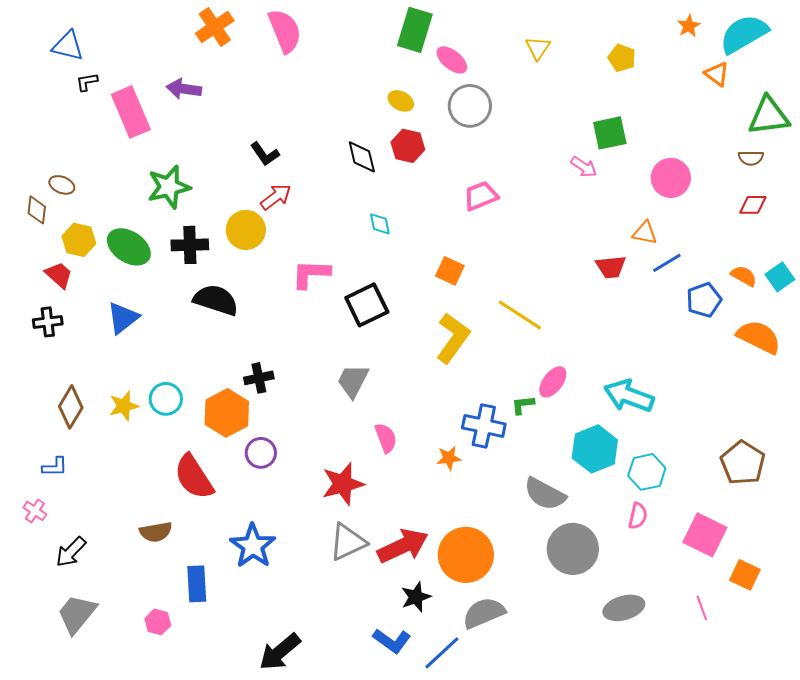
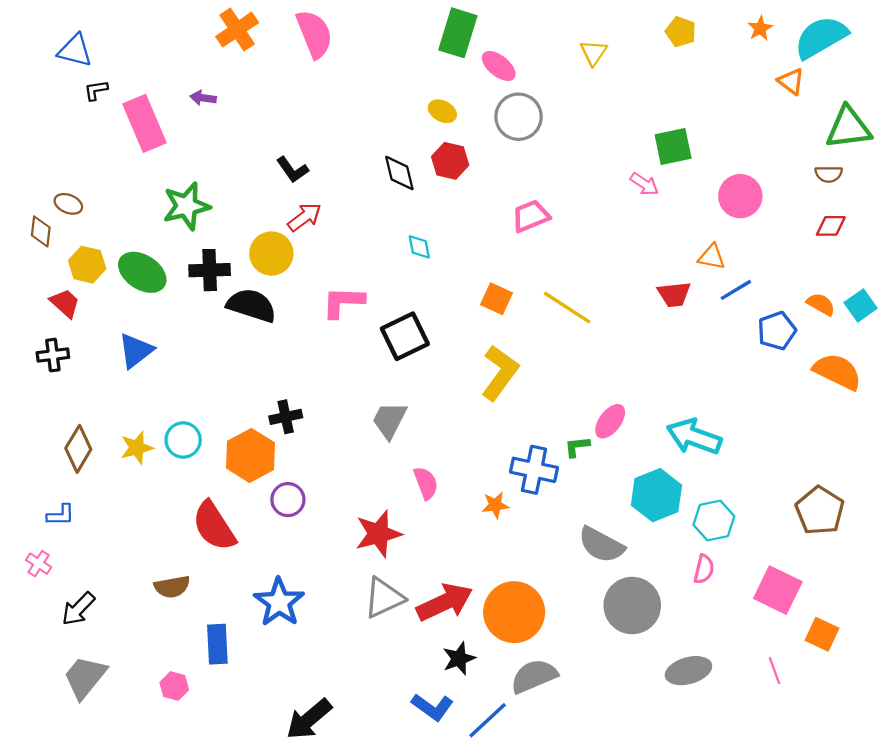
yellow pentagon: (622, 58) -> (681, 32), moved
purple arrow: (184, 89) -> (203, 98), size x0.7
black semicircle: (216, 300) -> (252, 305), moved
yellow line: (520, 315) -> (567, 308), moved

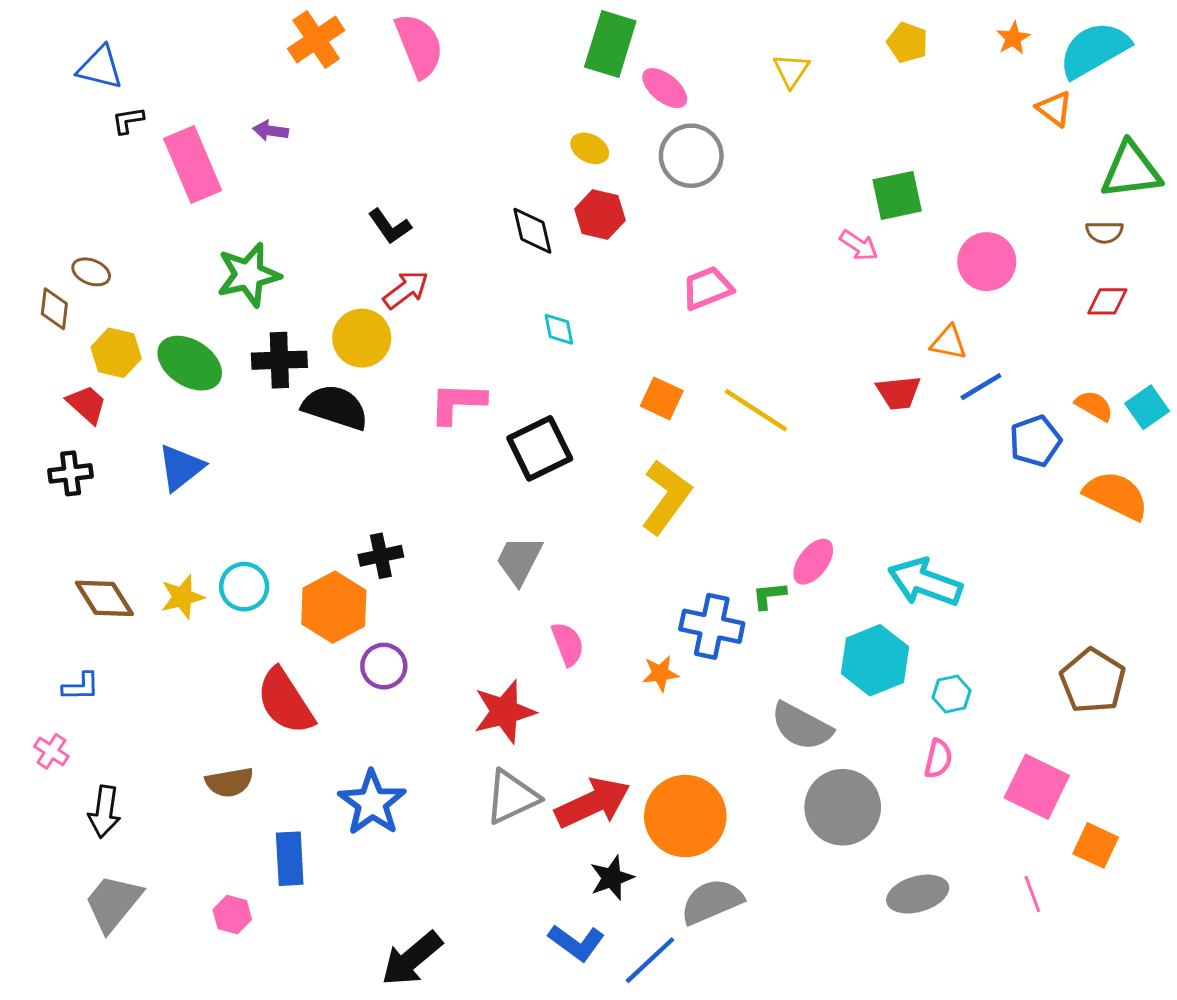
brown diamond: (78, 449) -> (104, 598), turned -63
cyan hexagon: (714, 521) -> (951, 694), size x0.7
black arrow: (78, 609) -> (104, 812), turned -36

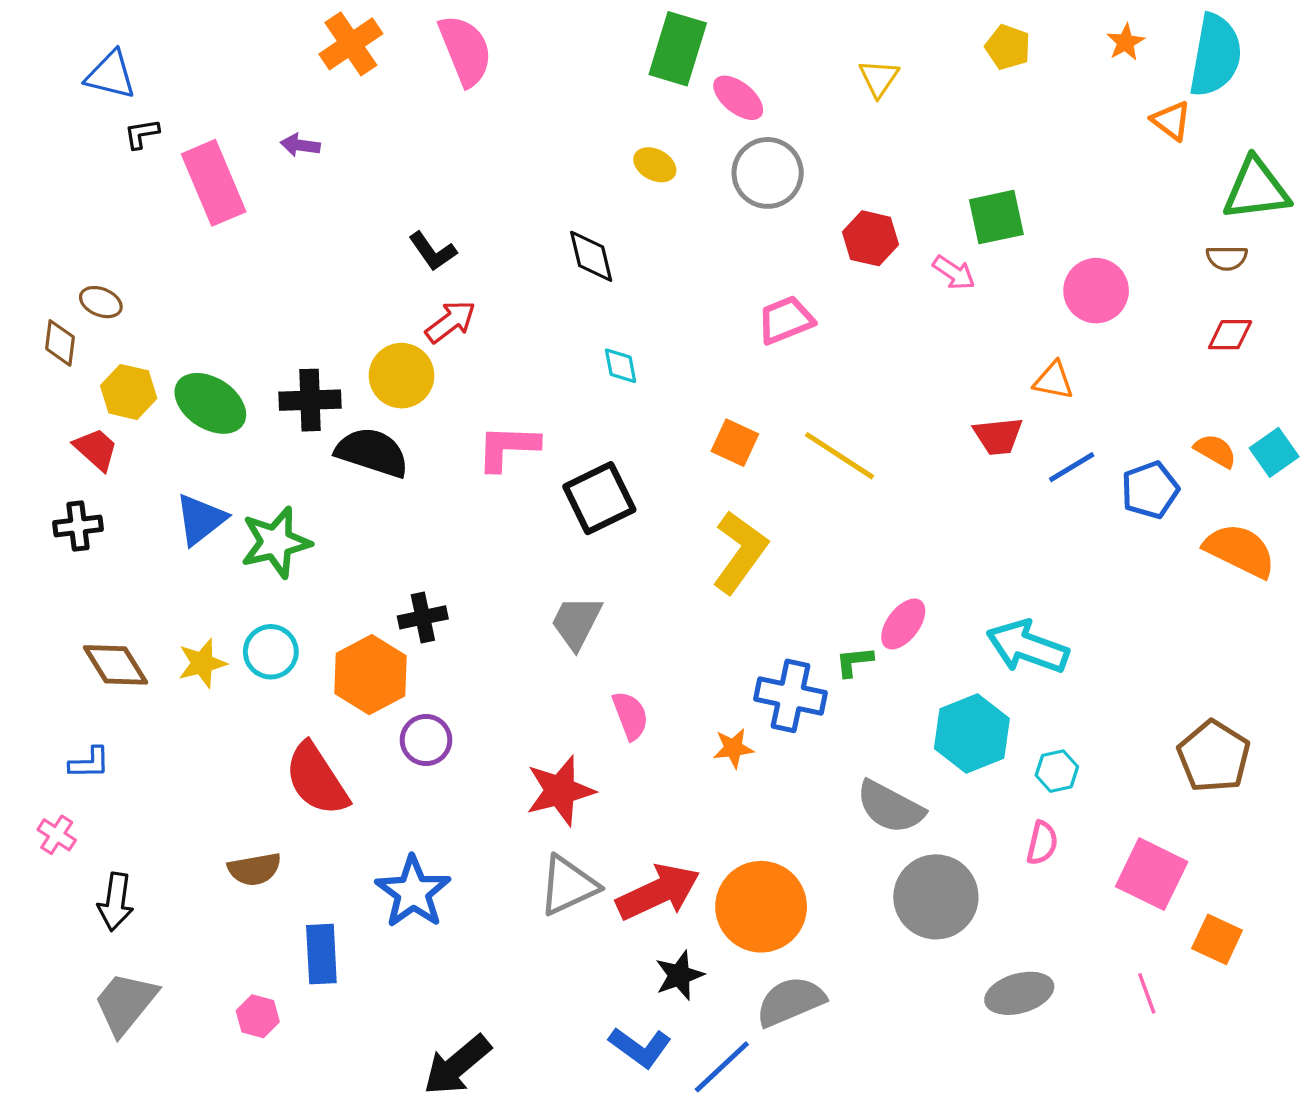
cyan semicircle: (1094, 50) -> (1215, 55), turned 130
red hexagon: (600, 215) -> (871, 238), moved
green star: (249, 275) -> (276, 542), moved
blue line: (981, 387) -> (1072, 467), moved

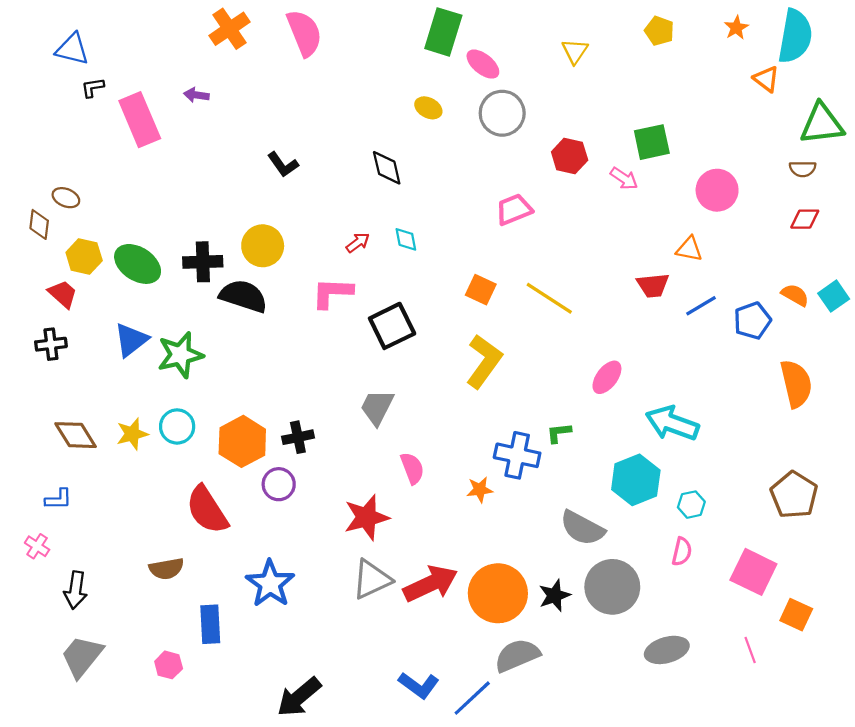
red arrow: (451, 322) -> (358, 243), moved, size x0.7
orange semicircle: (1240, 550) -> (796, 384), moved, turned 51
black cross: (423, 617) -> (298, 437), moved
pink ellipse: (903, 624) -> (607, 377), moved
black star: (679, 975) -> (555, 595), moved

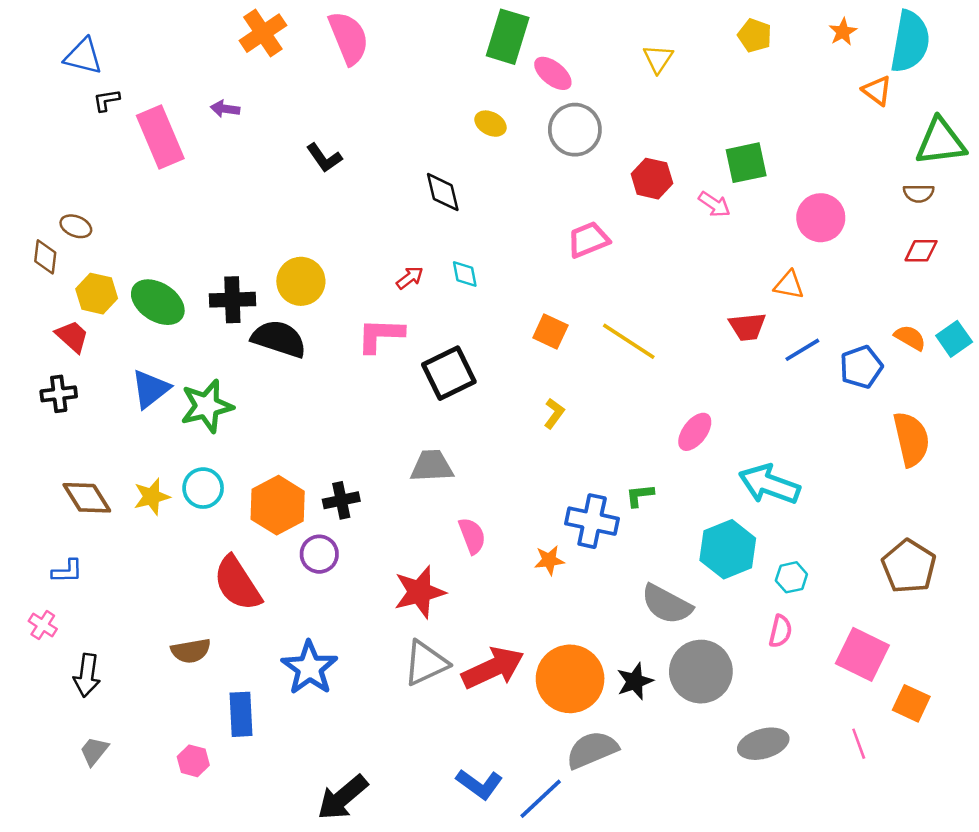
black L-shape: (283, 165) -> (324, 158), moved
yellow L-shape: (484, 361) -> (554, 413), size x0.5
gray trapezoid: (377, 407) -> (432, 466), turned 60
gray trapezoid: (82, 656) -> (94, 751), size x0.6

